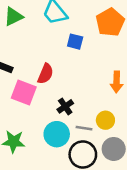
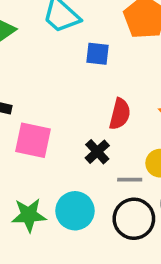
red semicircle: (46, 74) -> (120, 114), moved
cyan circle: (57, 134) -> (75, 211), moved

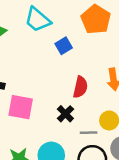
blue square: (97, 54) -> (64, 46), turned -35

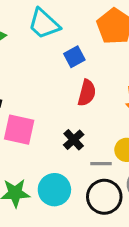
red semicircle: (80, 87) -> (87, 93), moved

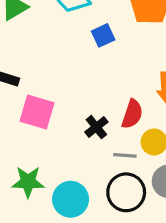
red semicircle: (87, 93) -> (132, 114), moved
cyan circle: (54, 190) -> (71, 199), moved

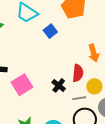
pink square: (37, 112) -> (22, 85), turned -35

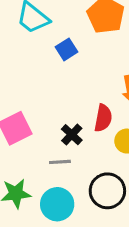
gray line: (79, 98) -> (60, 162), moved

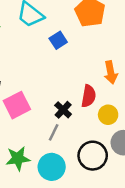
gray line: (60, 162) -> (54, 132), turned -60

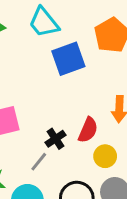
blue square: (58, 40) -> (68, 59), size x1.6

